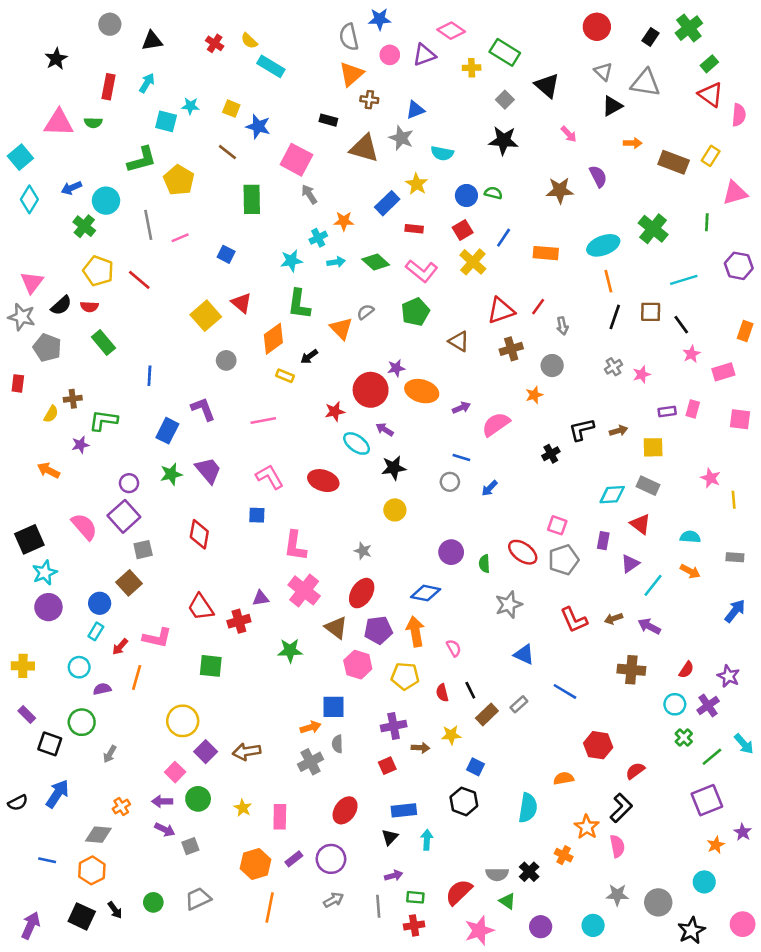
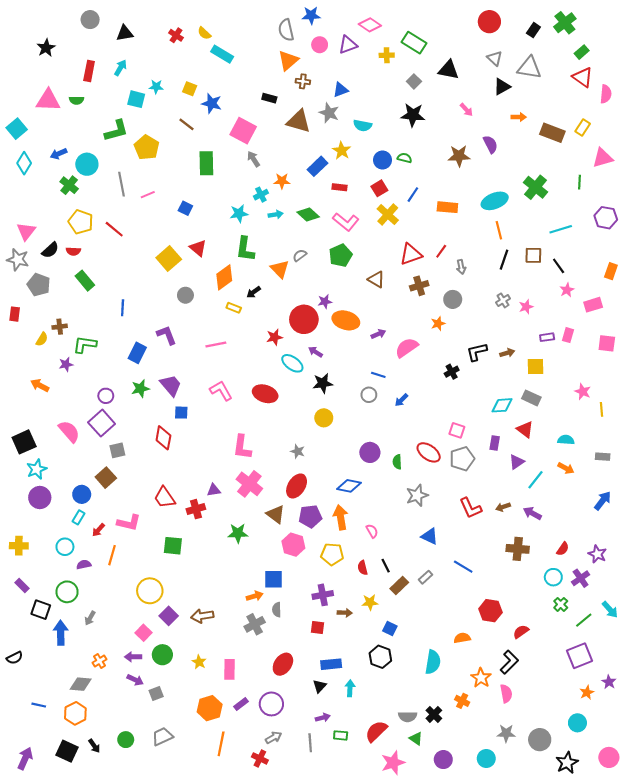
black triangle: (547, 86) -> (449, 70), turned -30
blue square: (257, 515) -> (181, 413), moved
red square: (387, 766) -> (318, 627), turned 32
blue arrow: (57, 794) -> (61, 633), moved, turned -35
red cross: (414, 925) -> (260, 758), moved, turned 35

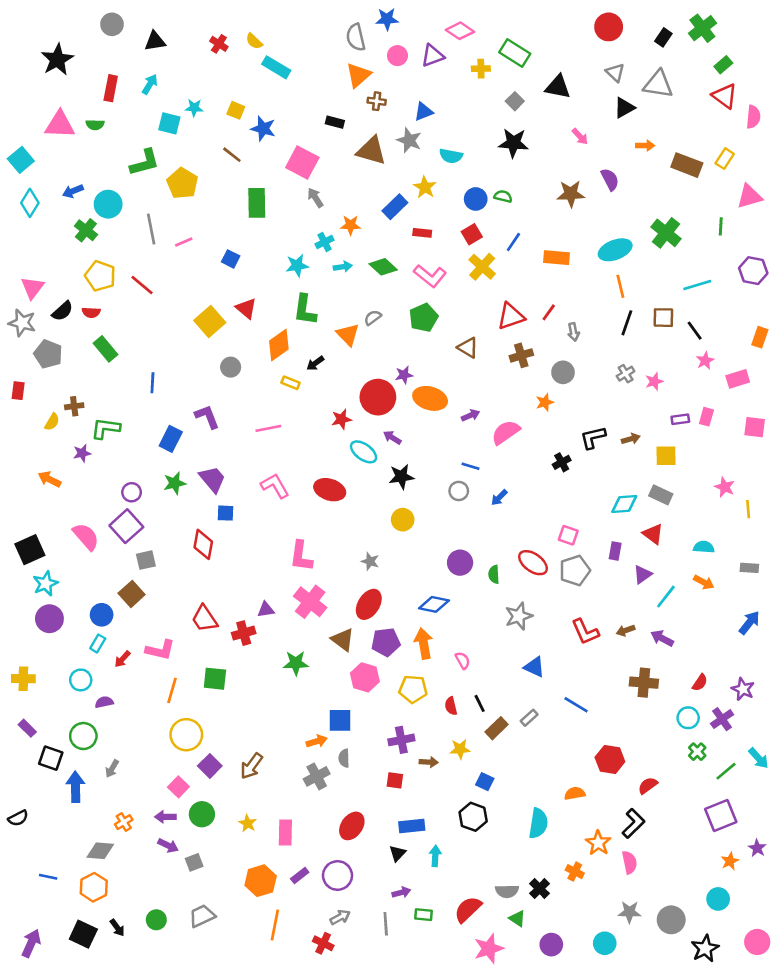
black star: (46, 48) -> (57, 59), size x1.4
orange line: (112, 555) -> (172, 690), moved
brown arrow: (202, 616) -> (251, 766), turned -45

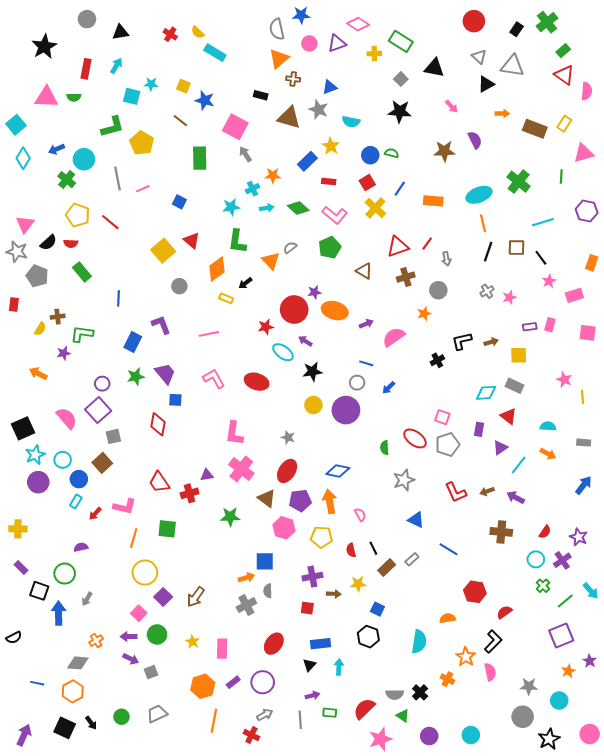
purple circle: (460, 563) -> (346, 410), moved, size x1.4
cyan circle: (81, 680) -> (63, 460), moved
gray star: (629, 912) -> (529, 686), moved

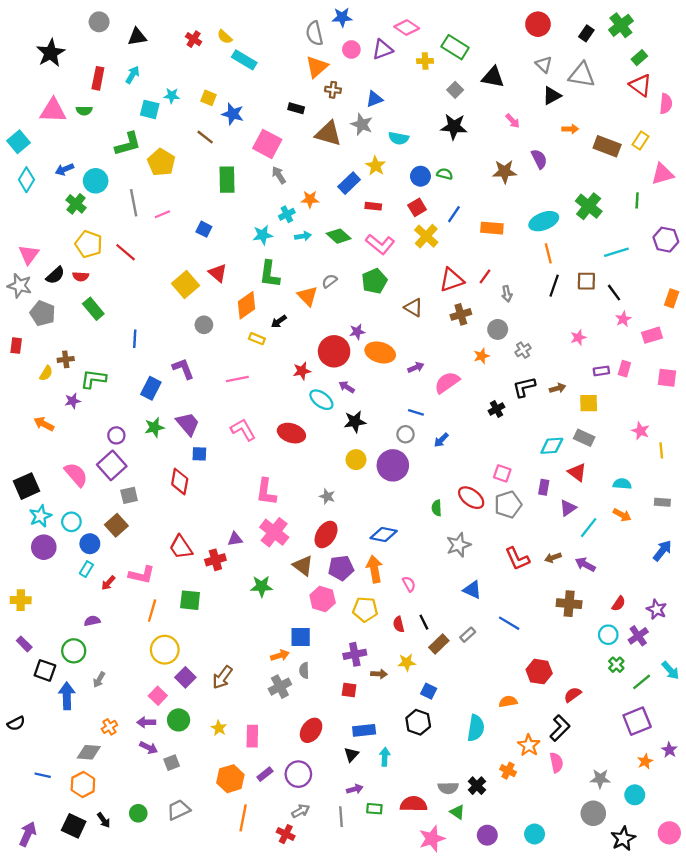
gray cross: (487, 291) -> (523, 350), moved
red semicircle: (364, 709) -> (414, 804), turned 45

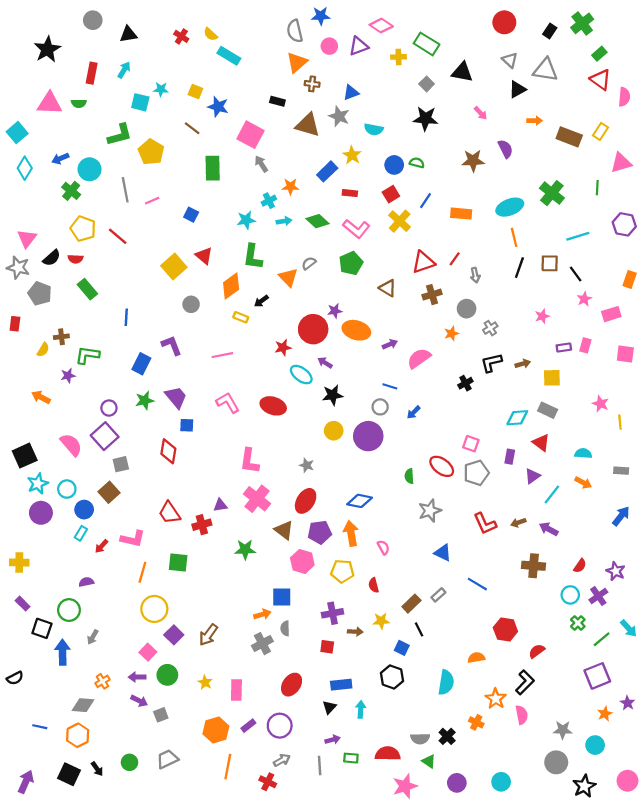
black line: (424, 622) -> (419, 629), moved

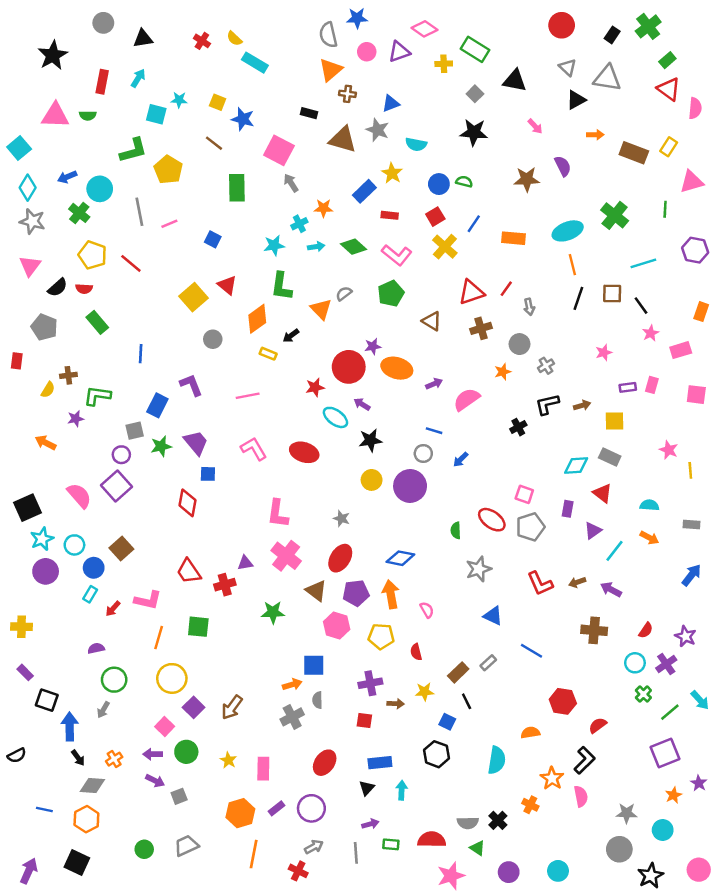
gray star: (18, 268) -> (32, 221), moved
gray square: (121, 464) -> (135, 431), moved
green circle: (69, 610) -> (114, 680), moved
black arrow: (97, 769) -> (78, 758), moved

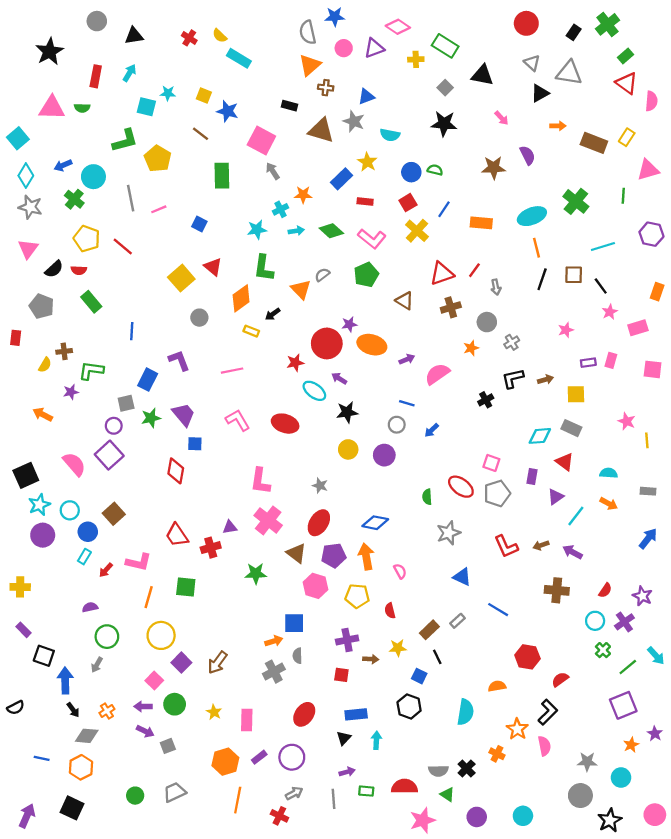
purple circle: (410, 486) -> (384, 455), size x0.7

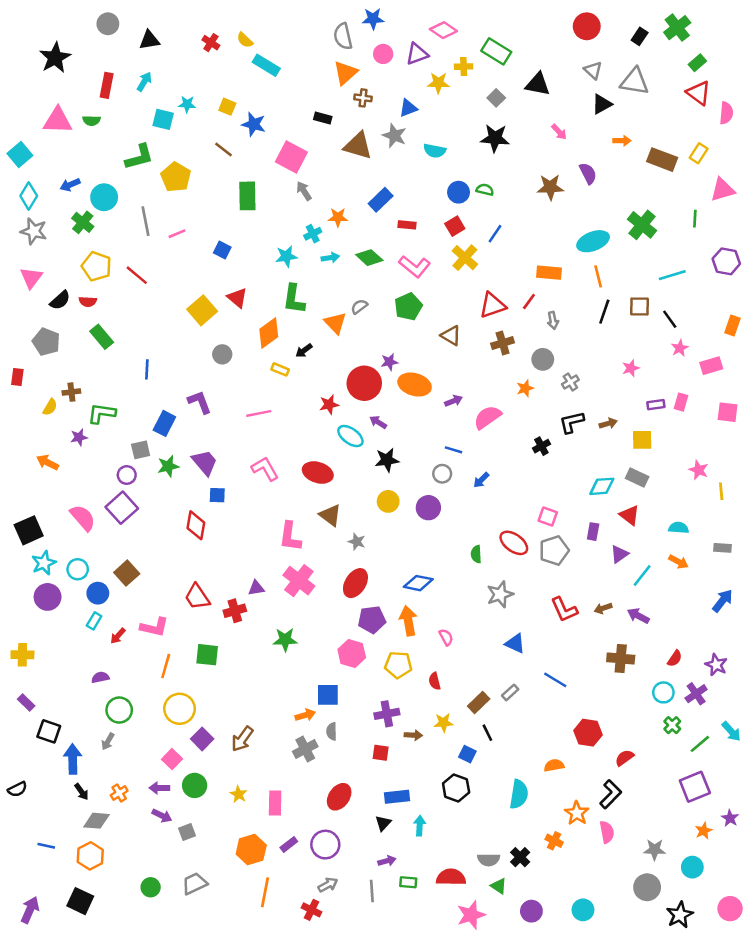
yellow star: (367, 162) -> (438, 83), moved, turned -30
orange rectangle: (481, 223) -> (549, 273), moved
brown triangle: (296, 553) -> (330, 515), moved

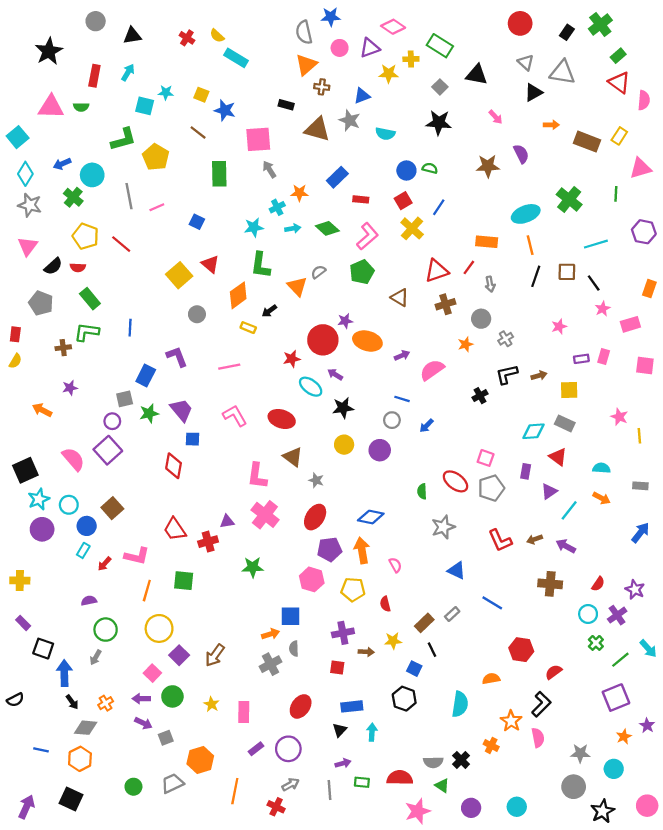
pink square: (291, 157) -> (258, 139), turned -32
pink L-shape: (415, 266) -> (367, 236), turned -80
yellow semicircle: (50, 407) -> (15, 361), moved
green L-shape: (102, 413) -> (87, 332), moved
orange hexagon: (251, 850) -> (200, 760), moved

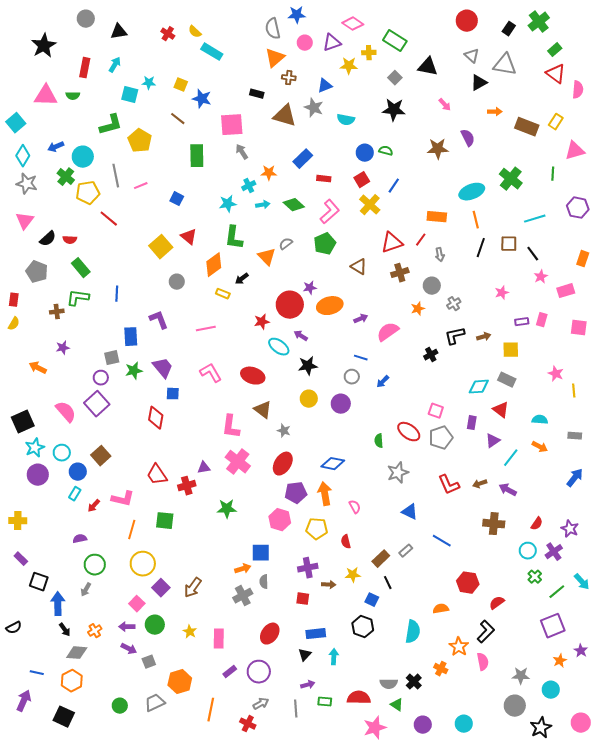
yellow pentagon: (86, 236) -> (88, 193), moved, turned -30
orange ellipse: (367, 341) -> (330, 306), turned -30
blue rectangle: (146, 376) -> (131, 337), turned -30
purple arrow: (26, 807) -> (24, 701), moved

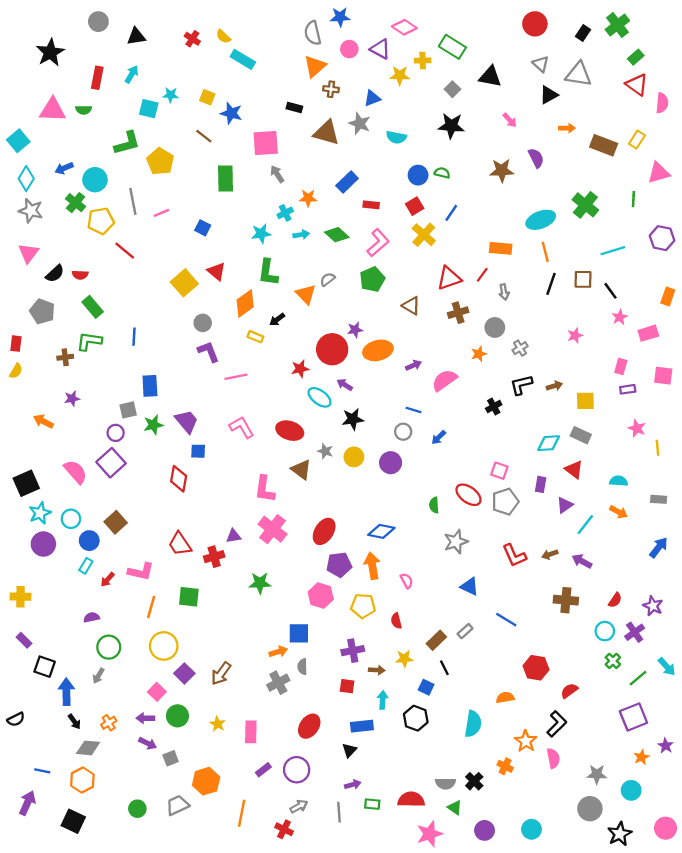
purple triangle: (332, 43) -> (380, 49), turned 48
purple L-shape: (159, 320) -> (208, 352), moved
purple rectangle: (522, 322) -> (628, 389), moved
gray star: (284, 431) -> (325, 451), moved
cyan arrow: (334, 657) -> (383, 700), moved

